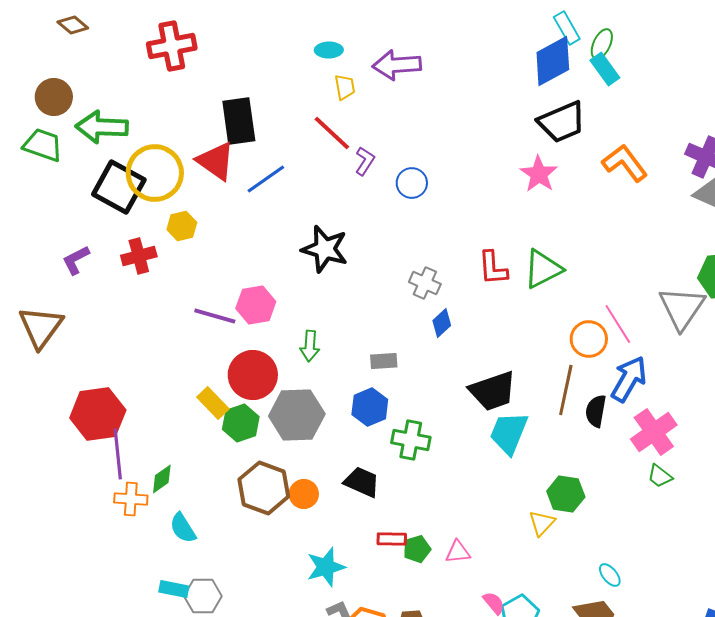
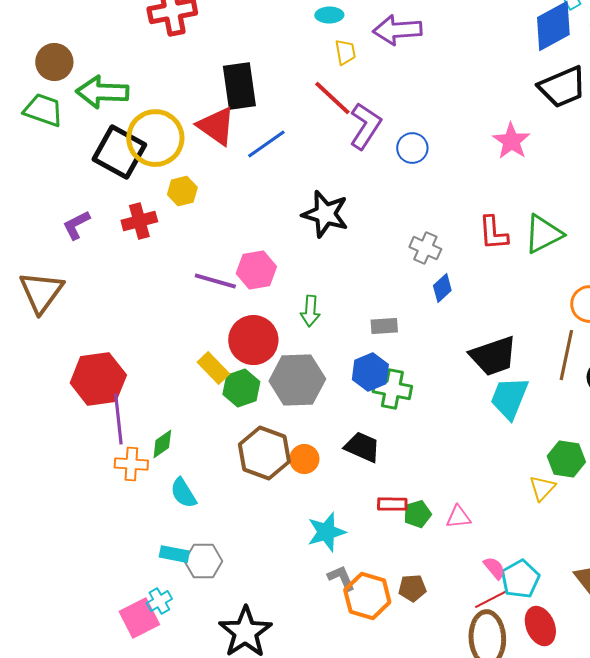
purple L-shape: (365, 161) -> (365, 126), size x1.6
pink star: (539, 174) -> (511, 141), moved
green cross: (411, 440) -> (392, 389), moved

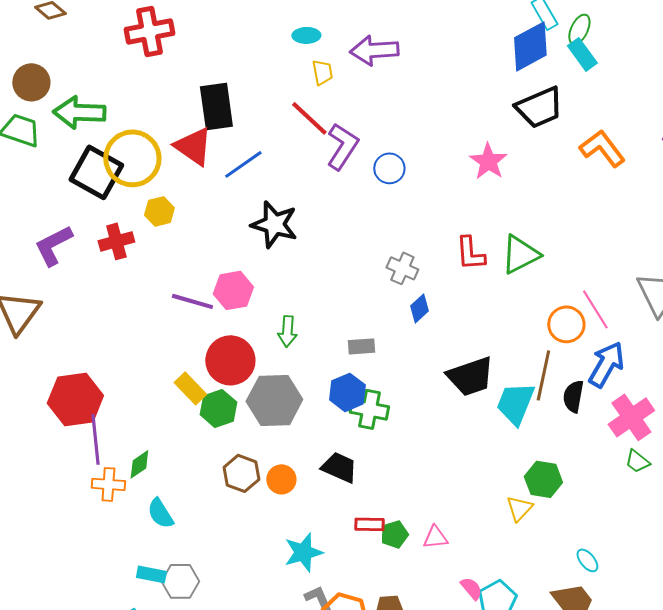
black star: (325, 214) -> (274, 224), moved
purple L-shape: (76, 225) -> (53, 245), size x1.4
cyan trapezoid: (509, 398) -> (515, 403), moved
brown hexagon: (264, 453) -> (241, 473), size x0.7

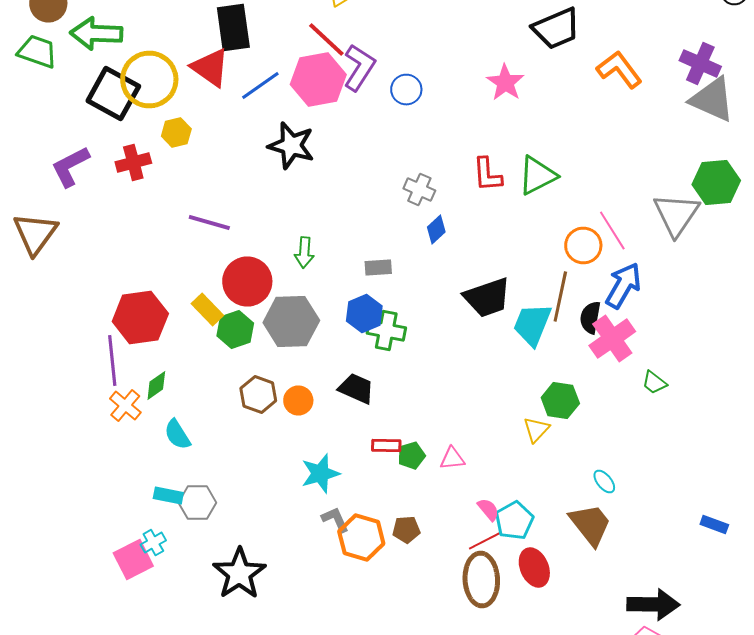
pink hexagon: (233, 290) -> (318, 80), moved, size x1.4
red hexagon: (75, 399) -> (140, 318), moved
pink cross: (631, 417) -> (612, 338), moved
orange cross: (108, 484) -> (125, 406), turned 36

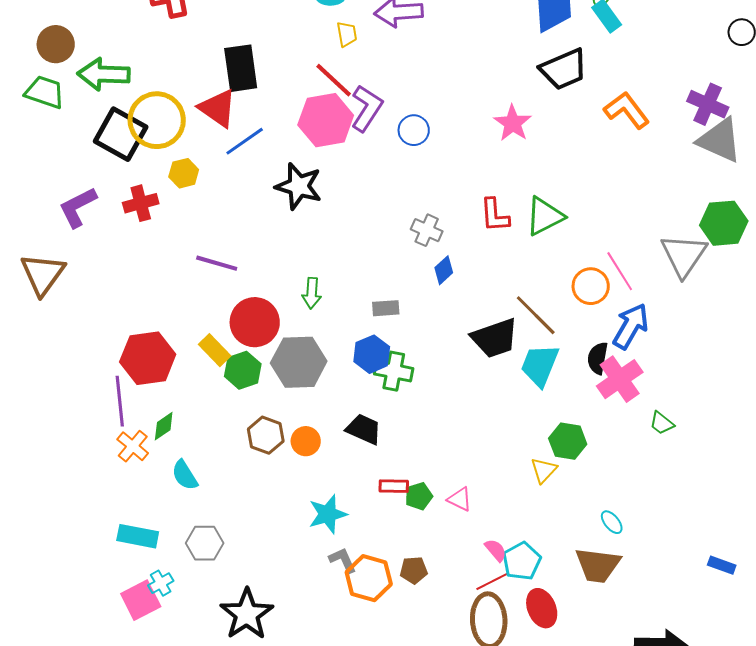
blue line: (260, 86) -> (245, 141), moved
brown line: (560, 296) -> (536, 315), moved, turned -57
pink triangle: (452, 458) -> (460, 499), turned 32
cyan rectangle: (168, 496) -> (138, 536), moved, size x1.4
brown trapezoid: (590, 524) -> (598, 565), turned 135

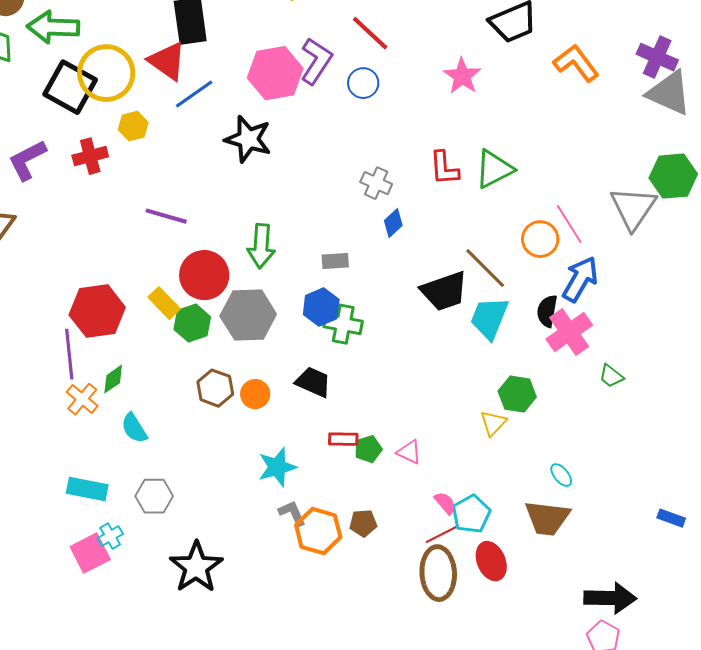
red line: (334, 80) -> (370, 33), moved
green arrow: (312, 293) -> (261, 246), size x1.4

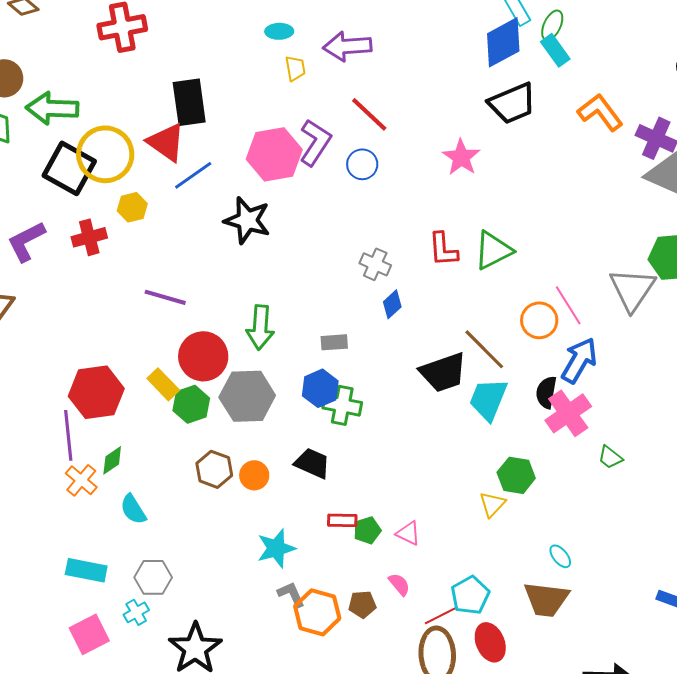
orange L-shape: (576, 63) -> (600, 112), moved
pink semicircle: (445, 503) -> (399, 584), moved
cyan cross: (110, 536) -> (136, 612), moved

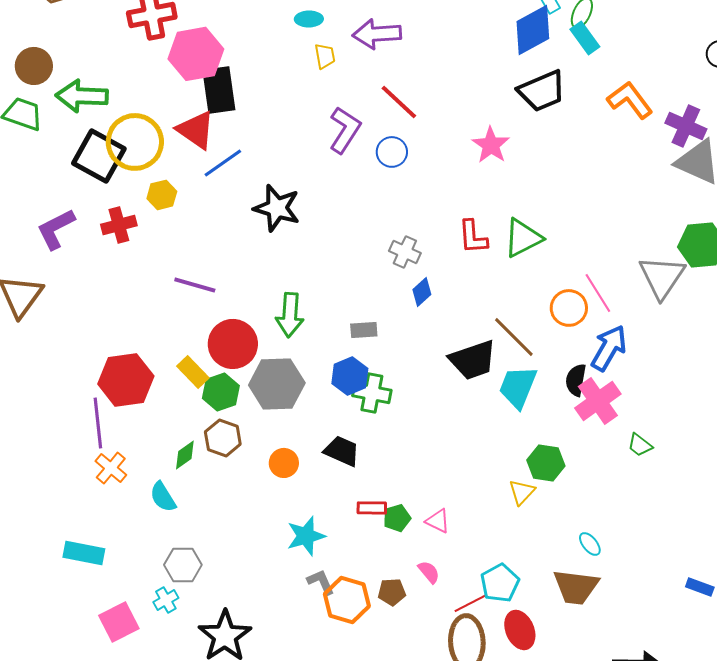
pink hexagon: (274, 154) -> (196, 54), moved
green diamond: (112, 460) -> (185, 455), moved
brown hexagon: (214, 469) -> (223, 438), moved
cyan rectangle: (86, 570) -> (84, 553), moved

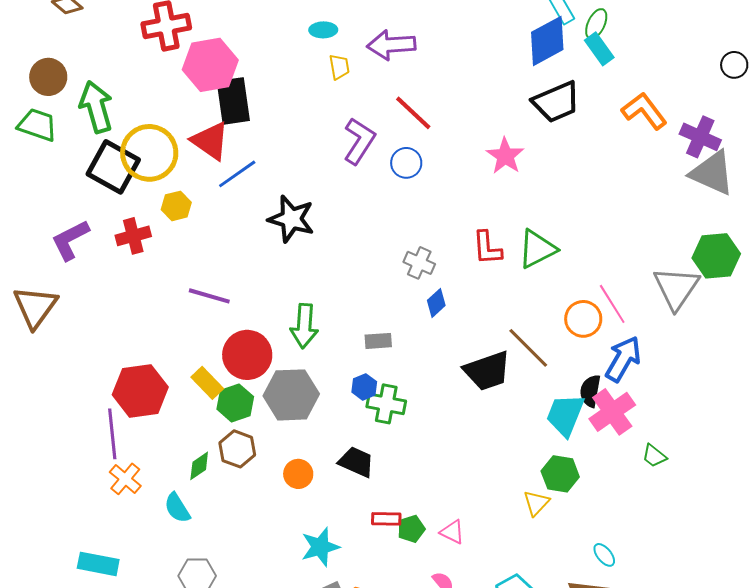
green arrow: (82, 96) -> (96, 107), turned 72
blue hexagon: (350, 376) -> (364, 387), size x0.7
cyan trapezoid: (518, 387) -> (565, 415), moved

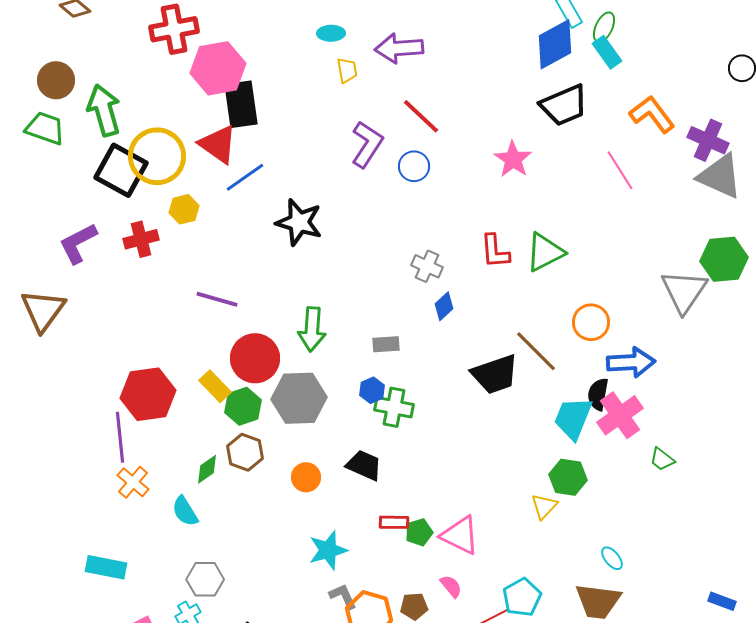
pink line: (612, 304) -> (620, 170), moved
blue arrow: (623, 359) -> (631, 362), turned 57
pink triangle: (452, 532) -> (460, 535), size x1.6

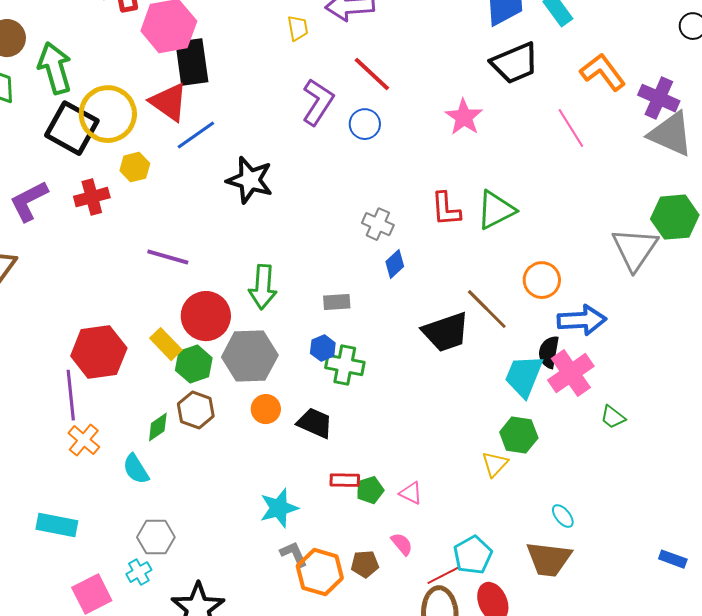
orange circle: (306, 477) -> (266, 409), moved
pink triangle: (460, 535) -> (411, 493), size x0.6

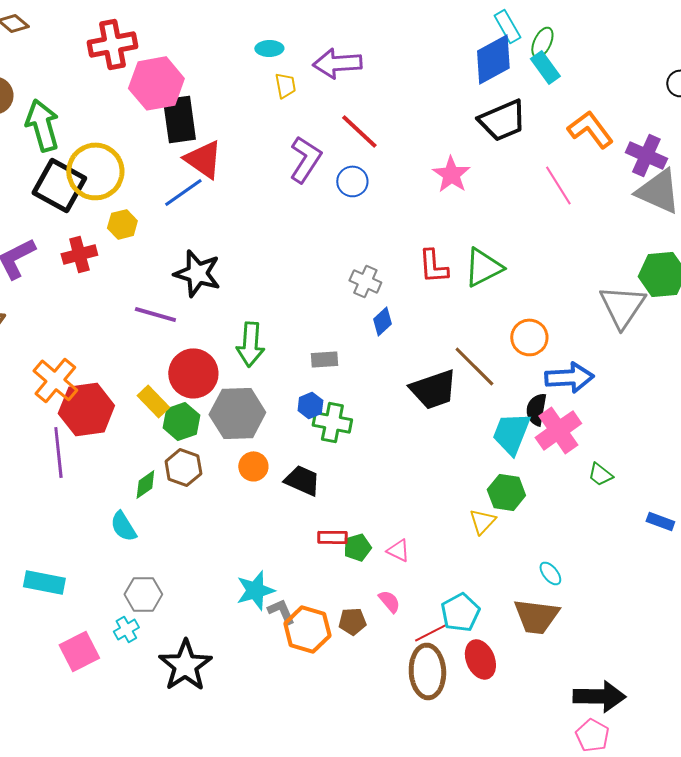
red triangle: (169, 102) -> (203, 159), moved
black star: (250, 180) -> (197, 273), moved
orange cross: (84, 440) -> (55, 380), moved, size x1.4
cyan star: (279, 508) -> (255, 590), moved
blue rectangle: (673, 559) -> (660, 521), moved

